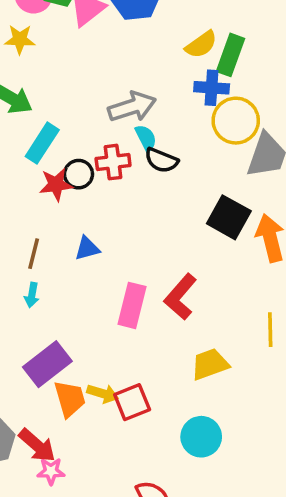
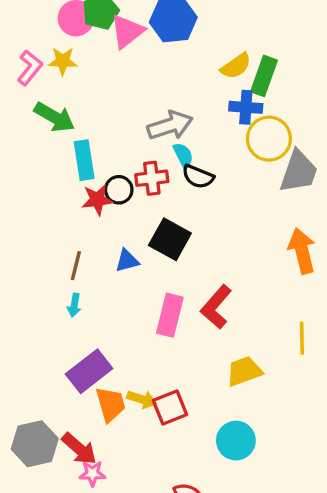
cyan rectangle: (42, 143) -> (84, 160), turned -42
black square: (229, 217) -> (170, 239), moved

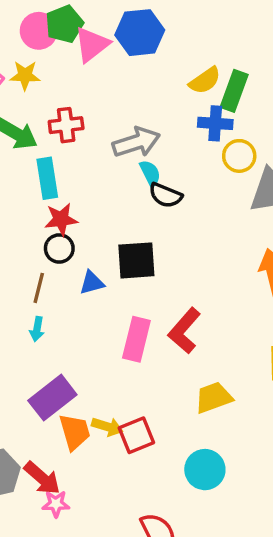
yellow circle: (269, 139) -> (239, 156), size x0.7
red cross: (152, 178) -> (66, 125), moved
black circle: (119, 190) -> (59, 248), moved
black square: (170, 239) -> (136, 260), turned -33

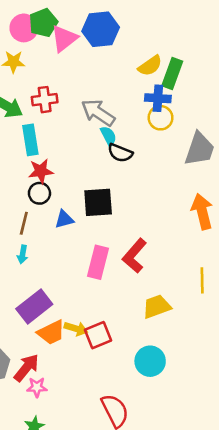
gray arrow: (136, 142) -> (98, 113), turned -128
yellow circle: (239, 156) -> (161, 118), moved
orange trapezoid: (75, 432) -> (51, 333), turned 80
red arrow: (42, 478) -> (26, 368), turned -92

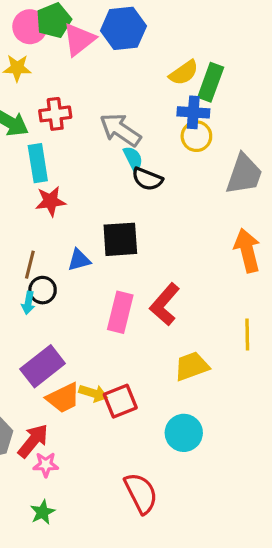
black circle: (39, 193) -> (43, 290), moved

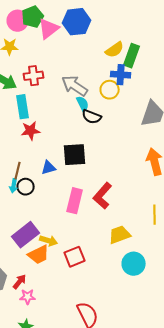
yellow circle: (196, 136) -> (110, 90), moved
cyan arrow: (28, 303) -> (14, 186), moved
yellow arrow: (93, 393) -> (49, 241), moved
cyan circle: (184, 433) -> (134, 264), moved
red arrow: (33, 441) -> (20, 282), size x0.7

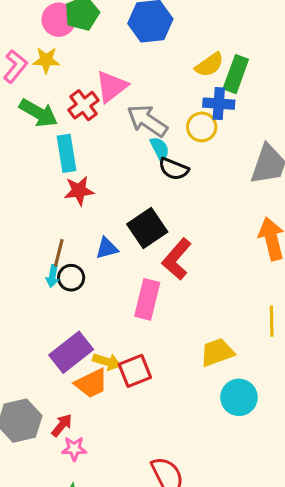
pink triangle: (49, 29) -> (112, 87), moved
red cross: (34, 76) -> (84, 105), turned -30
black square: (75, 155) -> (147, 228), turned -30
red L-shape: (103, 196) -> (177, 259), moved
red square: (75, 257) -> (135, 371), moved

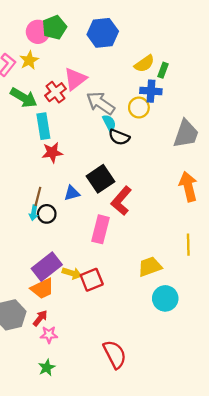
yellow star: (46, 60) -> (29, 60), turned -30
green rectangle: (236, 74) -> (163, 70), size x0.6
orange trapezoid: (91, 383) -> (42, 289), moved

